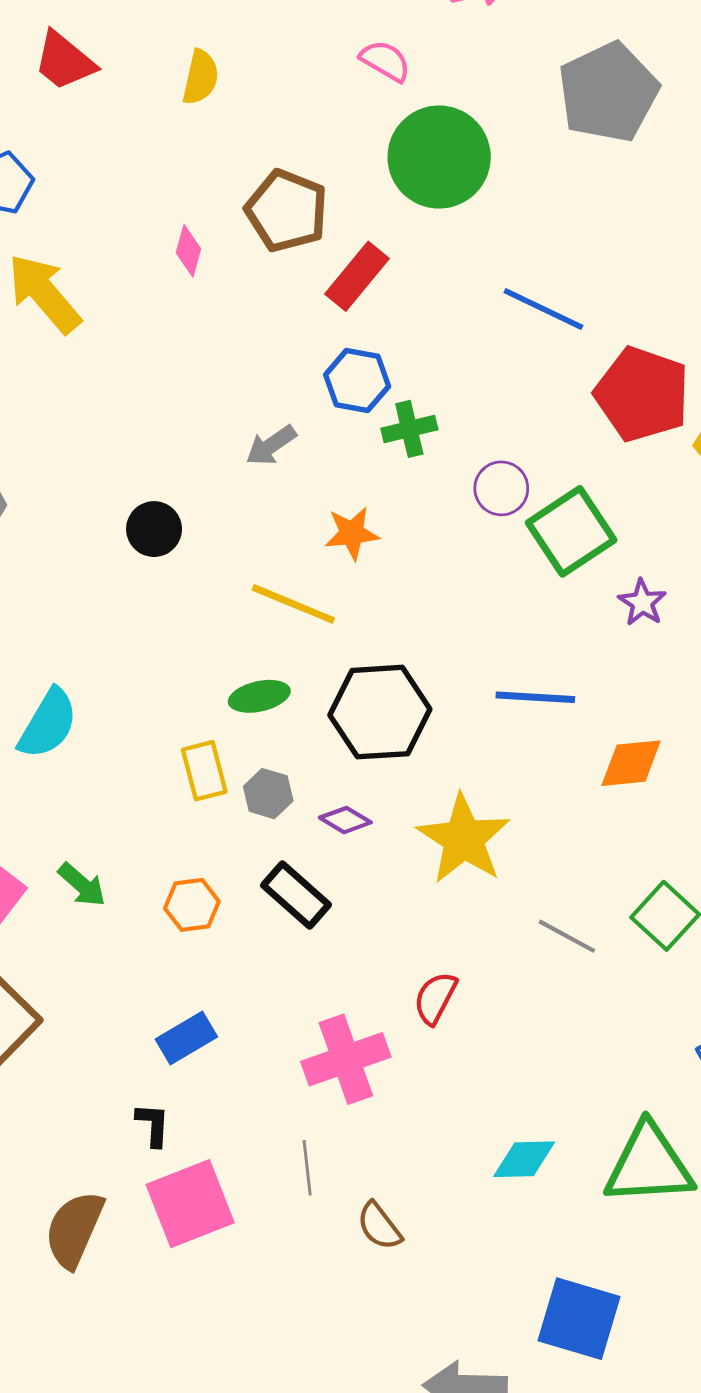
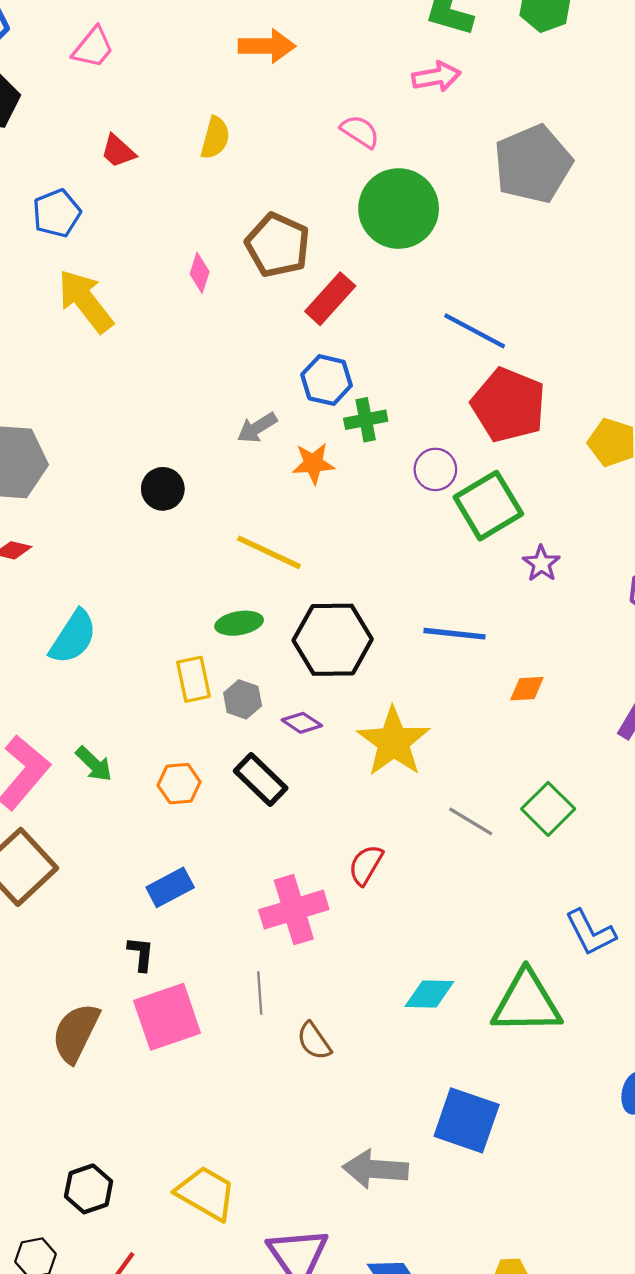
red trapezoid: (64, 61) -> (118, 151), moved, size x0.7
red pentagon: (642, 394) -> (509, 405), moved
orange star: (352, 533) -> (313, 463), moved
orange diamond: (631, 763) -> (527, 689), size x0.7

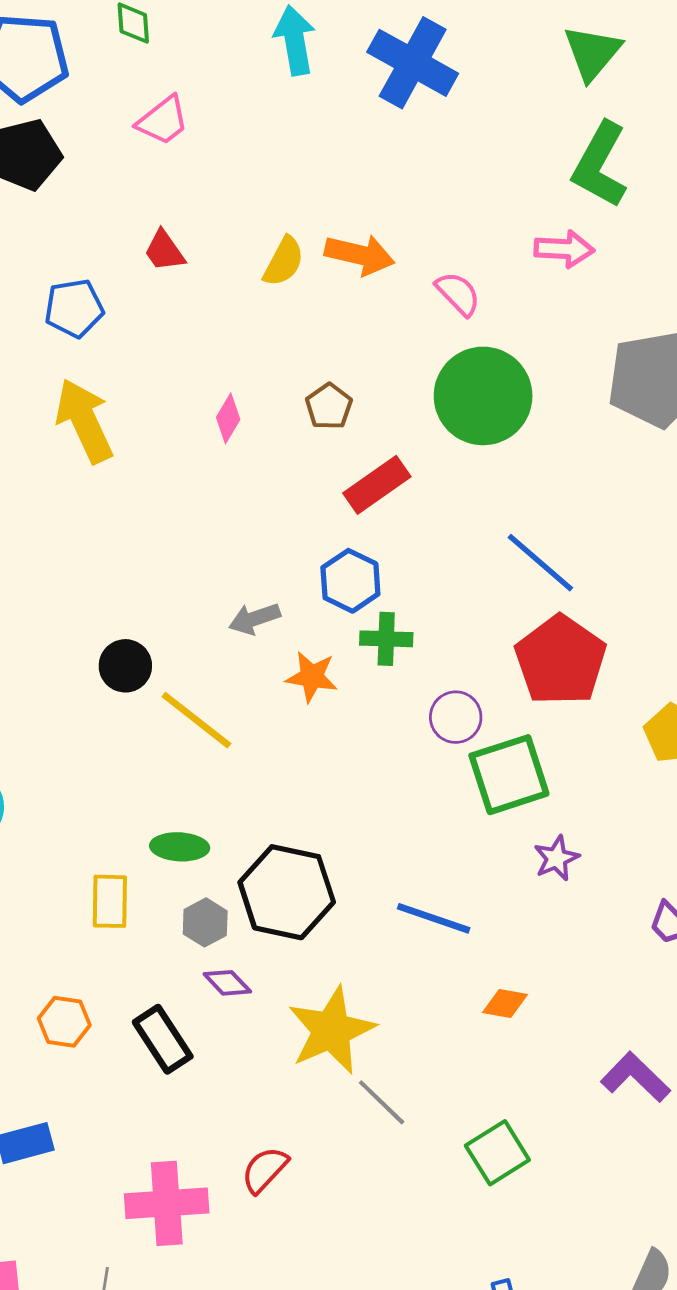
orange arrow: (267, 46) -> (360, 255), moved
brown pentagon: (278, 245) -> (329, 407), size x0.6
yellow line: (269, 552) -> (196, 720), moved
gray hexagon: (243, 699) -> (205, 922), moved
gray line: (471, 821) -> (382, 1102), moved

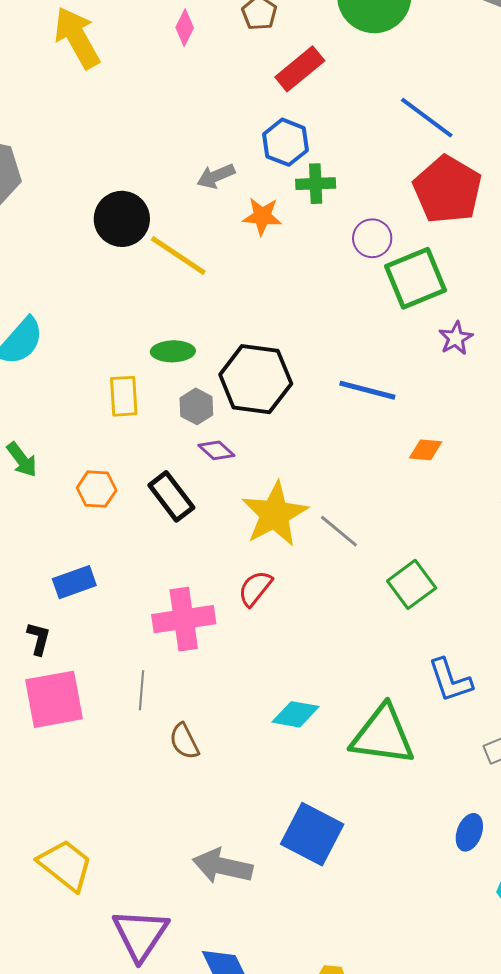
black circle: (125, 666) -> (122, 219), size x1.4
yellow star: (331, 1030) -> (275, 514), moved
green square: (497, 1153) -> (412, 584), moved

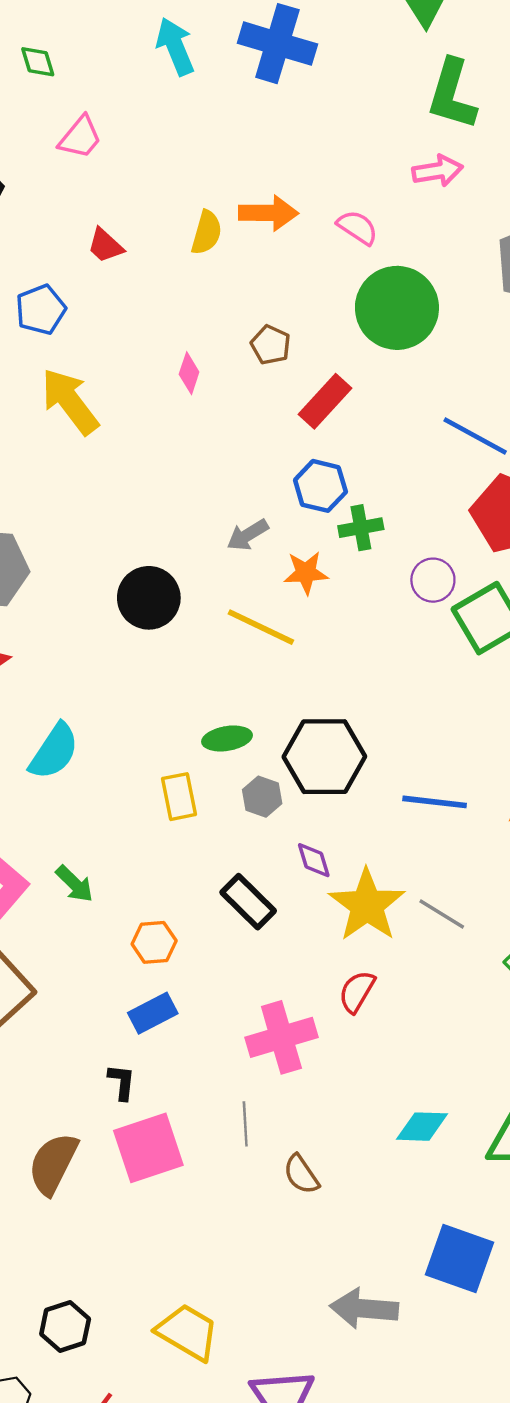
yellow line: (178, 255) -> (261, 627), moved
blue line: (367, 390) -> (435, 802), moved
purple diamond: (216, 450) -> (314, 860), moved, turned 39
orange hexagon: (97, 489) -> (154, 942), moved

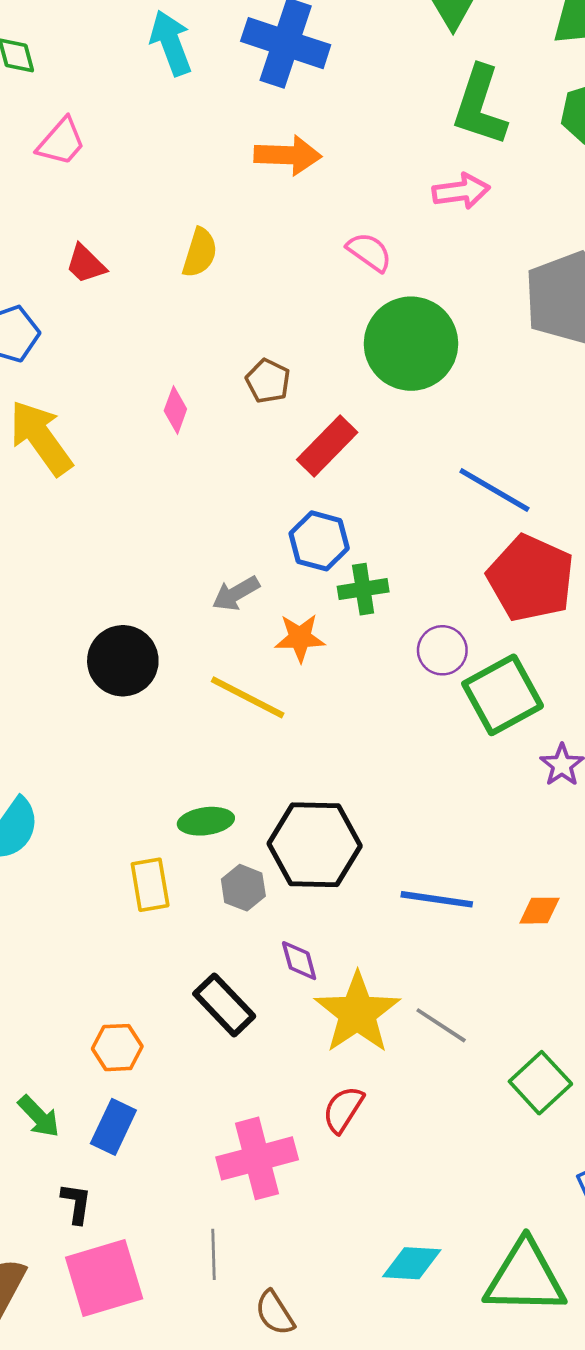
orange arrow: (268, 213) -> (288, 155), moved
green arrow: (74, 884) -> (39, 1116), moved
blue rectangle: (153, 1013) -> (113, 1127), turned -39

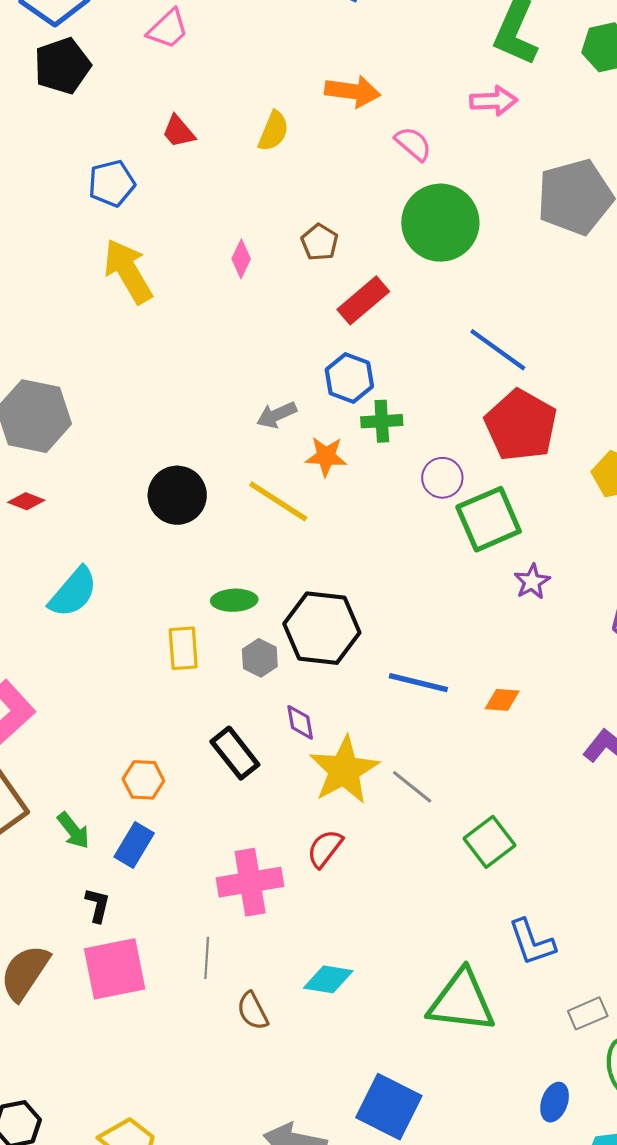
orange arrow: (288, 155) -> (353, 91), moved
black circle: (123, 661) -> (177, 495), moved
cyan diamond: (412, 1263) -> (328, 979), moved

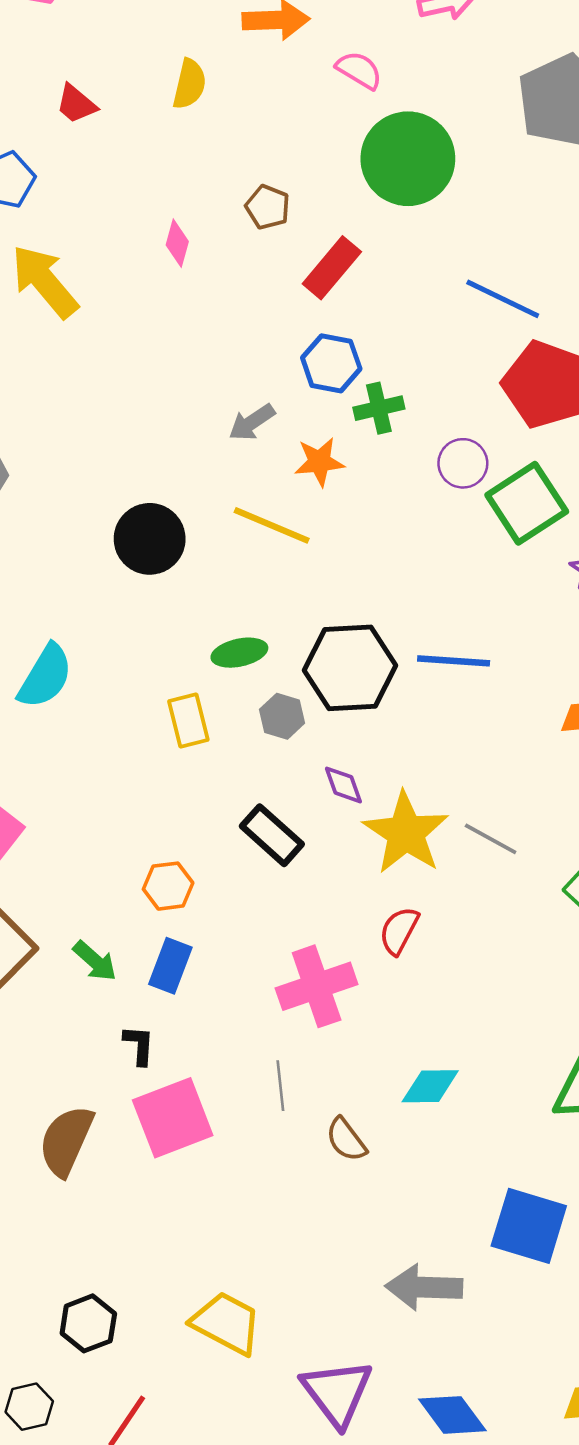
blue line: (418, 683) -> (454, 661), moved

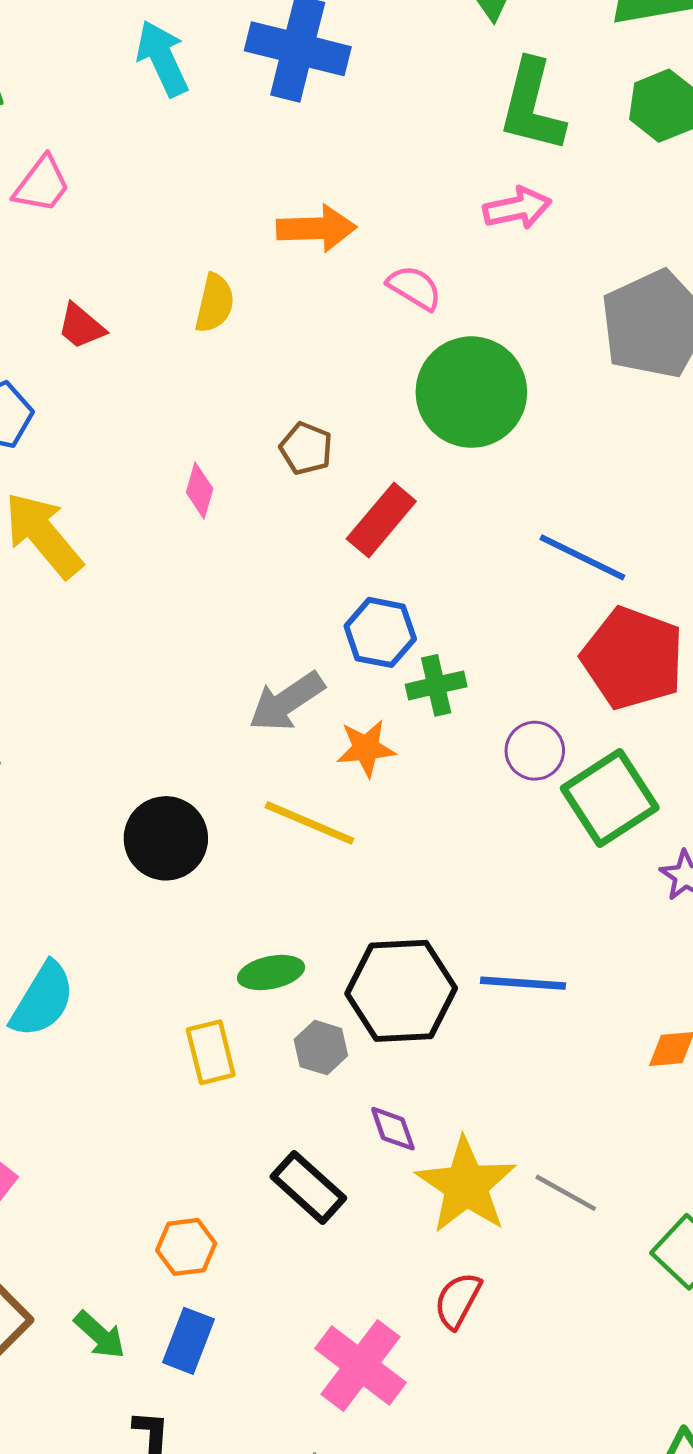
gray arrow: (252, 422) -> (287, 702), size x1.4
pink cross: (317, 986) -> (360, 1365), turned -34

